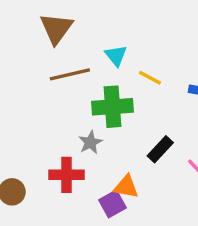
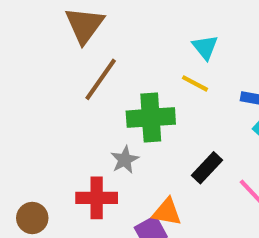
cyan triangle: (116, 56) -> (205, 47), moved
brown line: (70, 74) -> (101, 79), turned -42

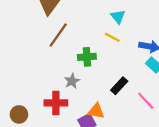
green cross: (151, 118) -> (87, 57), size x0.7

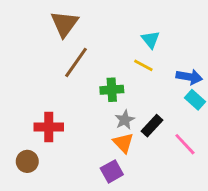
gray star: (72, 81) -> (125, 120), moved
red cross: (56, 103) -> (49, 127), moved
orange triangle: (96, 111) -> (123, 143), moved, turned 36

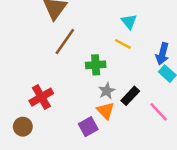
blue arrow: (189, 77) -> (162, 54), turned 95
red cross: (49, 127) -> (41, 97), turned -30
purple square: (112, 171) -> (88, 127), moved

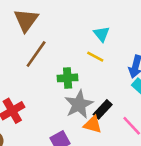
gray star: (107, 91) -> (79, 104), size x1.6
orange triangle: (106, 111) -> (93, 125), moved, turned -30

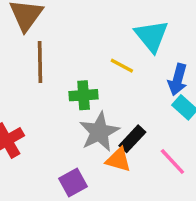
cyan triangle: (101, 34) -> (152, 36), moved, size x1.5
brown line: (36, 54) -> (40, 62), turned -36

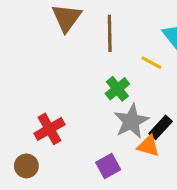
brown line: (40, 62) -> (110, 33), moved
green cross: (84, 95) -> (117, 89), turned -35

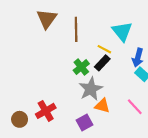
black rectangle: (161, 127) -> (102, 63), moved
red cross: (50, 129) -> (46, 111), moved
purple square: (108, 166) -> (84, 122), moved

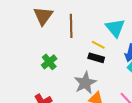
black rectangle: (102, 63) -> (96, 58), turned 63
green cross: (81, 67) -> (49, 62), moved

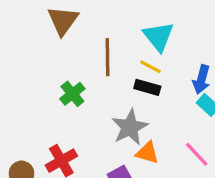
brown line: (71, 26) -> (108, 57), moved
cyan triangle: (115, 28) -> (158, 36), moved

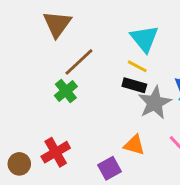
brown line: (108, 57) -> (79, 62), moved, turned 48
gray star: (130, 127) -> (155, 103), moved

